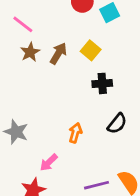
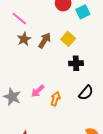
pink arrow: (49, 162) -> (38, 91), moved

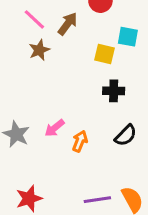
cyan square: (83, 12) -> (128, 37), moved, turned 32
yellow square: (68, 39) -> (104, 54), turned -32
brown arrow: (45, 40) -> (68, 24), moved

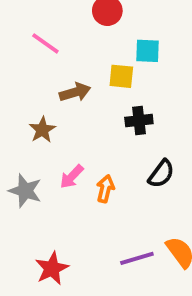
pink line: (34, 19) -> (45, 43), moved
brown arrow: (68, 24) -> (75, 92), moved, turned 45
brown star: (39, 50) -> (42, 130), moved

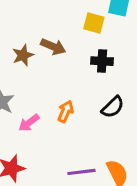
brown arrow: (75, 92) -> (53, 47), moved, turned 30
pink arrow: (72, 177) -> (29, 123), moved

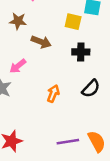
brown star: (23, 55) -> (18, 21), moved, turned 30
pink arrow: (29, 123) -> (18, 66), moved

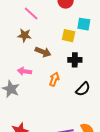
pink arrow: (18, 66) -> (24, 71), turned 48
orange arrow: (53, 94) -> (54, 79), moved

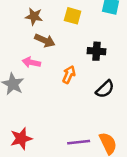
yellow square: (69, 36) -> (73, 16), moved
brown arrow: (43, 52) -> (45, 40), moved

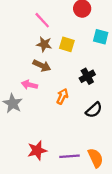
brown star: (34, 16) -> (44, 44), moved
black cross: (97, 51) -> (87, 76), turned -35
red star: (21, 139) -> (37, 150), moved

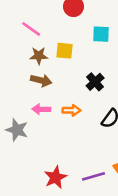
pink arrow: (29, 85) -> (41, 109), moved
orange arrow: (62, 96) -> (71, 110), turned 77

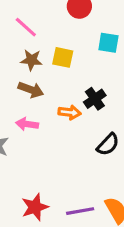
orange arrow: (71, 110) -> (70, 112), moved

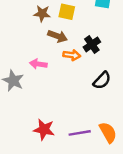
brown arrow: (31, 90) -> (58, 36), moved
red star: (35, 207) -> (44, 130), turned 30

